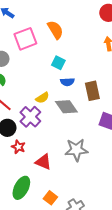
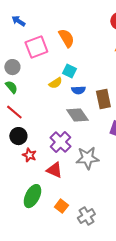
yellow semicircle: (42, 98) -> (55, 83), moved
purple cross: (30, 117) -> (60, 142), moved

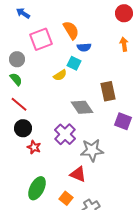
blue semicircle: (78, 90) -> (84, 47), moved
red triangle: (54, 170) -> (78, 174), moved

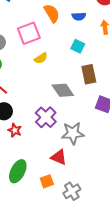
pink square: (41, 39) -> (29, 33), moved
blue semicircle: (84, 47) -> (79, 16), moved
cyan square: (74, 63) -> (78, 46), moved
orange square: (66, 198) -> (47, 181), turned 32

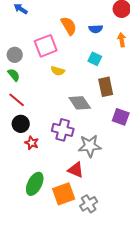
yellow semicircle: (41, 58) -> (58, 71), turned 48
purple cross: (46, 117) -> (63, 130), turned -30
orange square: (47, 181) -> (64, 194), size x1.6

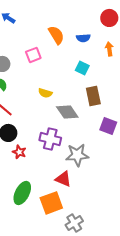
pink square: (46, 46) -> (33, 55), size x0.7
yellow semicircle: (58, 71) -> (45, 93), moved
gray cross: (89, 204) -> (74, 223), moved

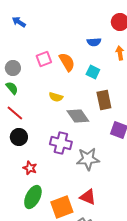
orange semicircle: (56, 35) -> (67, 62), moved
red star: (19, 152) -> (30, 168), moved
red triangle: (63, 179) -> (88, 197), moved

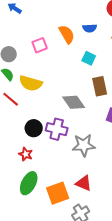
orange semicircle: (67, 62) -> (67, 34), moved
yellow semicircle: (56, 97) -> (31, 83), moved, size x1.6
black circle: (19, 137) -> (34, 128), moved

